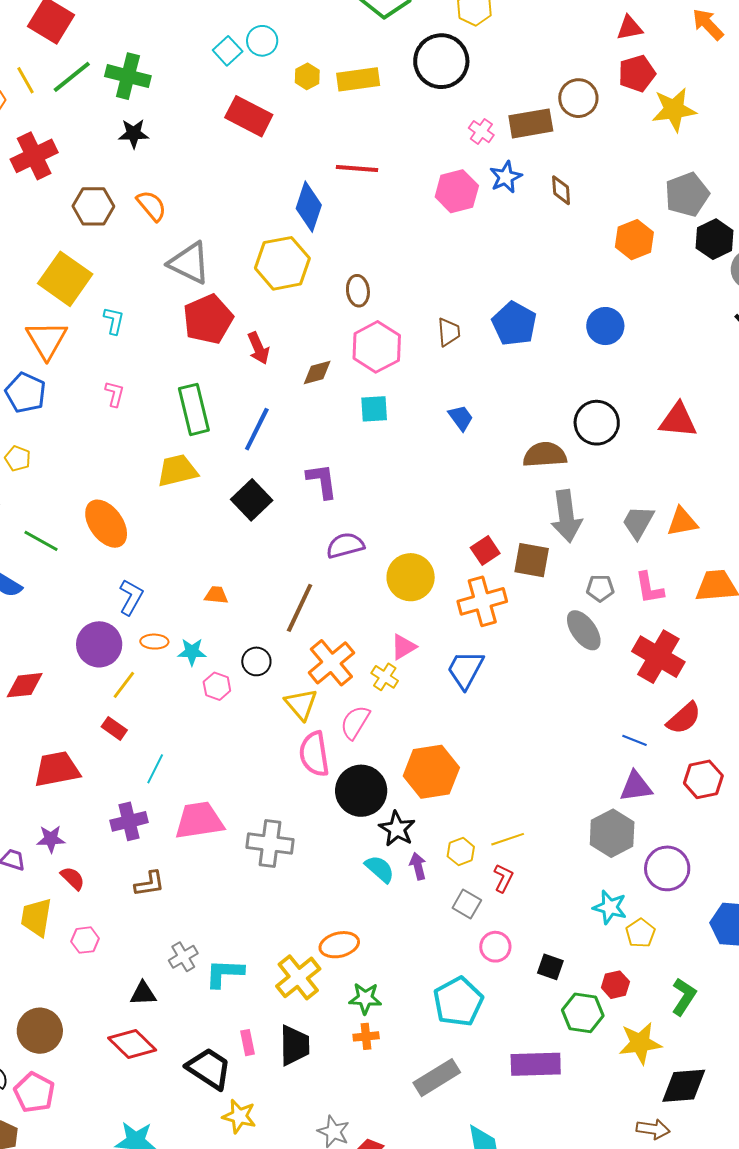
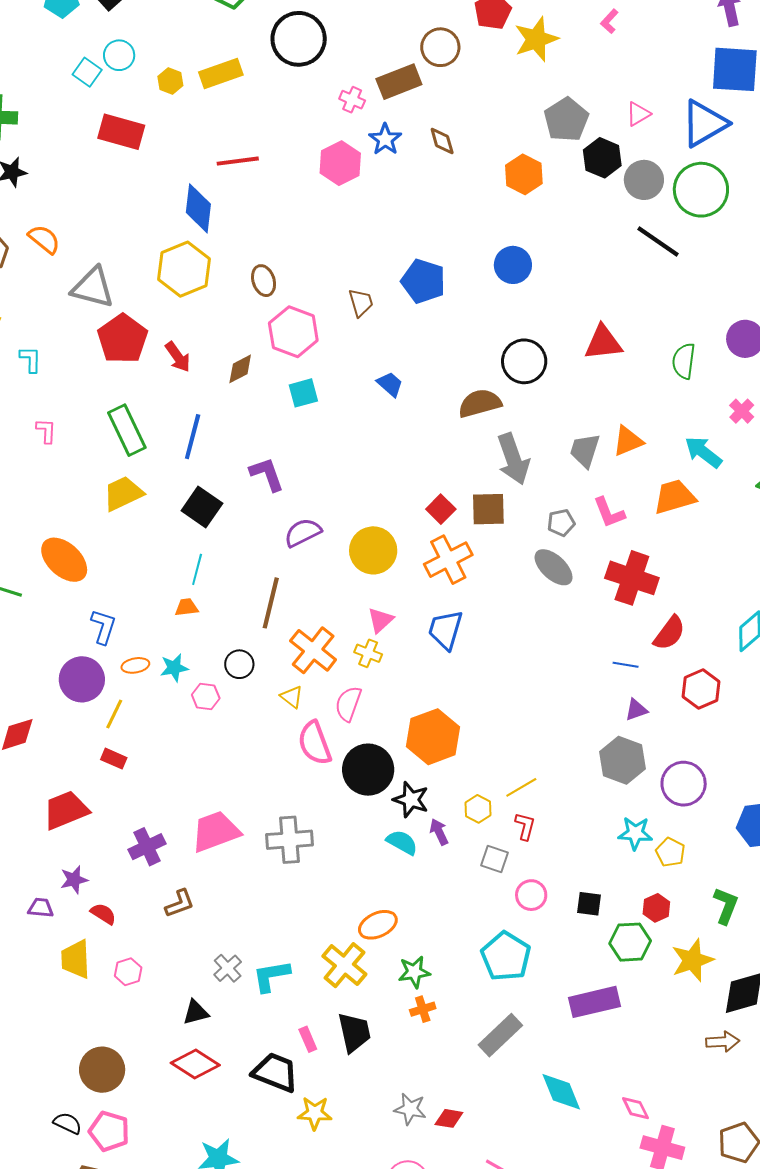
yellow triangle: (301, 704) -> (292, 697), size x0.7
cyan line: (155, 769) -> (197, 569), moved
purple triangle: (636, 787) -> (636, 710), size x0.7

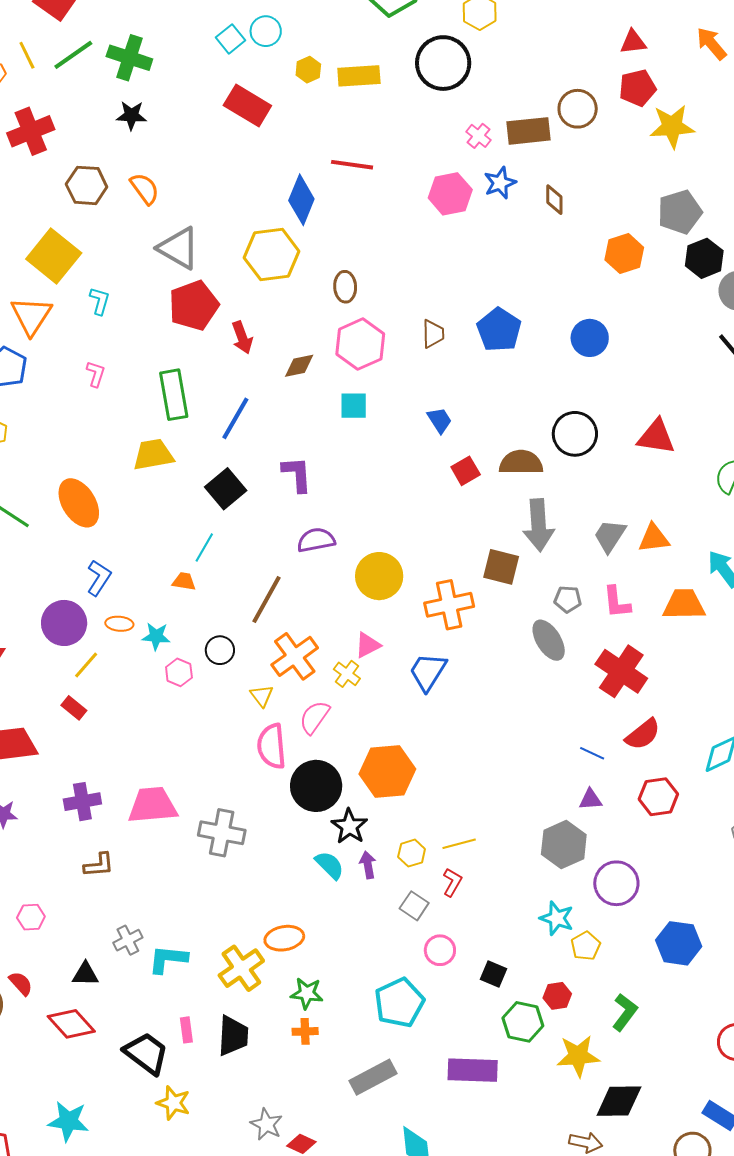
red square: (441, 509) -> (466, 471), moved
red semicircle: (103, 914) -> (21, 983), moved

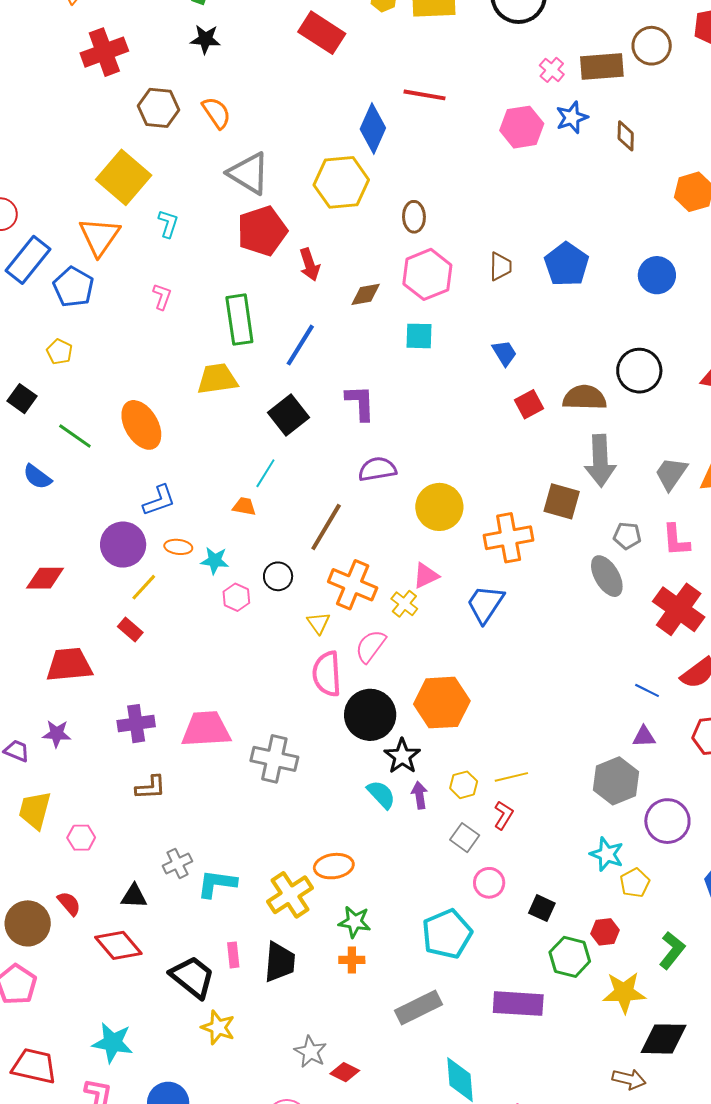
blue L-shape: (99, 578) -> (159, 500), turned 36
orange cross: (295, 656) -> (353, 585), turned -33

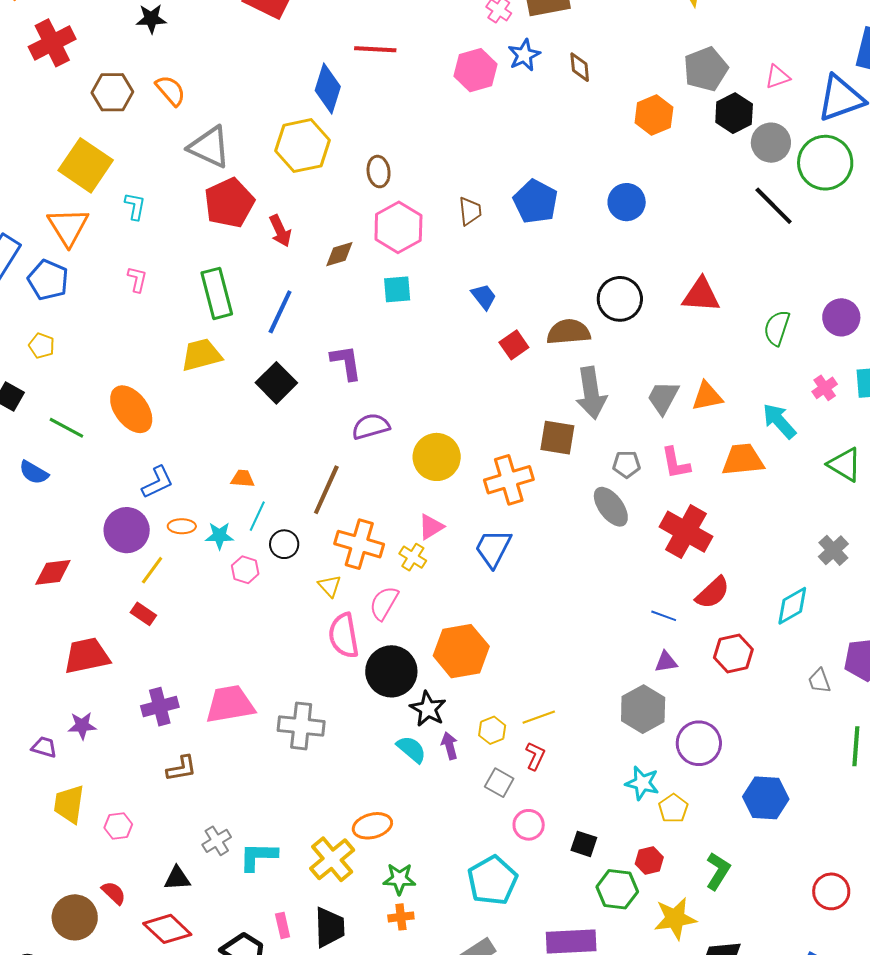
cyan line: (265, 473) -> (257, 516), moved

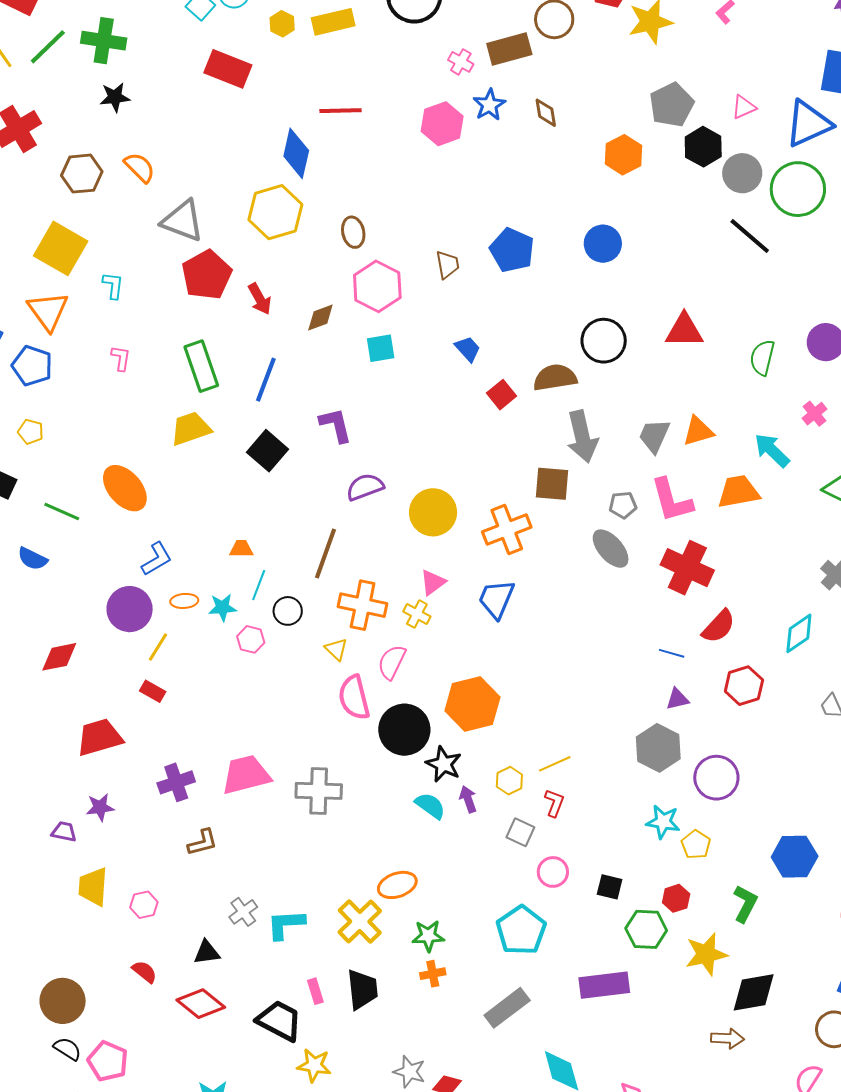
pink L-shape: (676, 463) -> (672, 500), size x1.4
blue hexagon: (766, 798) -> (795, 857), moved
brown circle: (75, 917) -> (63, 1001), moved

